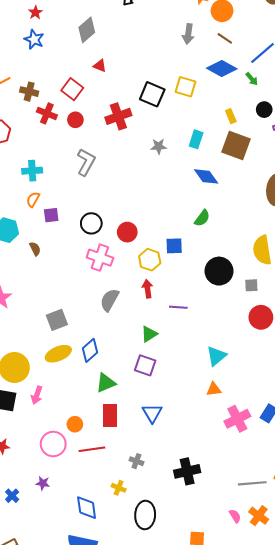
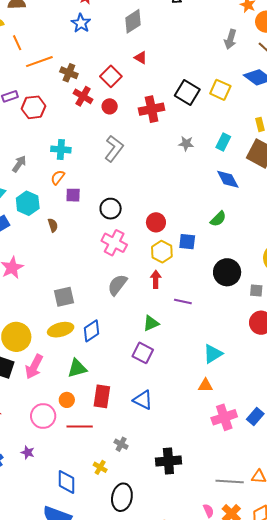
red circle: (127, 232) -> (156, 222), moved
green triangle: (106, 383) -> (77, 368), moved
pink arrow: (37, 395) -> (34, 367), size x1.4
blue triangle: (152, 413) -> (143, 400), turned -40

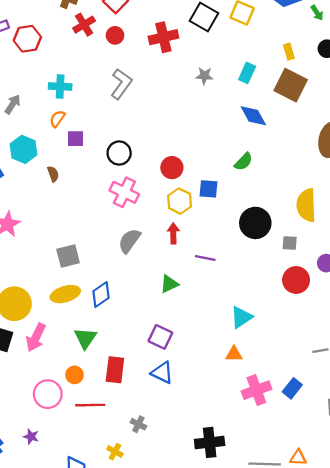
red cross: (83, 96) -> (84, 25), turned 30
purple square: (143, 353) -> (160, 337), moved
green triangle: (77, 368) -> (85, 338), turned -40
black cross: (168, 461) -> (210, 442), moved

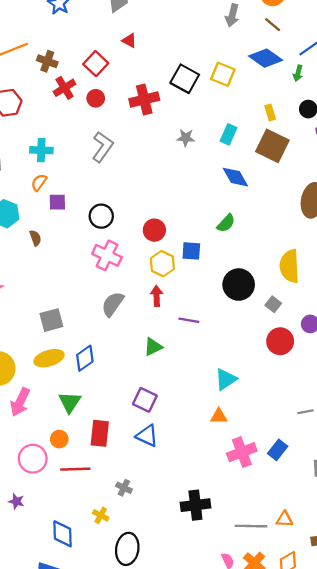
green arrow: (317, 13) -> (298, 73), turned 49
gray square: (290, 243) -> (273, 304), turned 35

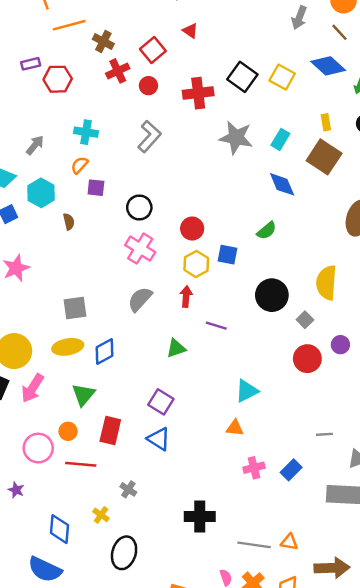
gray star: (186, 138) -> (236, 138), size x1.8
pink cross: (242, 452) -> (254, 468), size x0.7

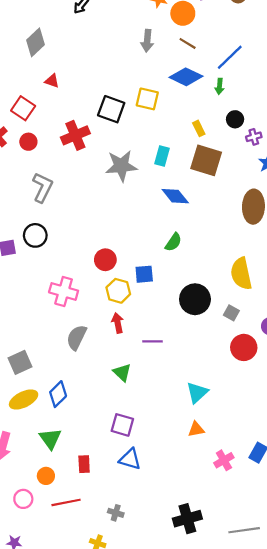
black circle: (139, 207) -> (35, 235), moved
green triangle: (176, 348) -> (122, 372), turned -42
red rectangle: (110, 431) -> (84, 464), size x0.7
pink circle: (38, 448) -> (23, 499), size x0.7

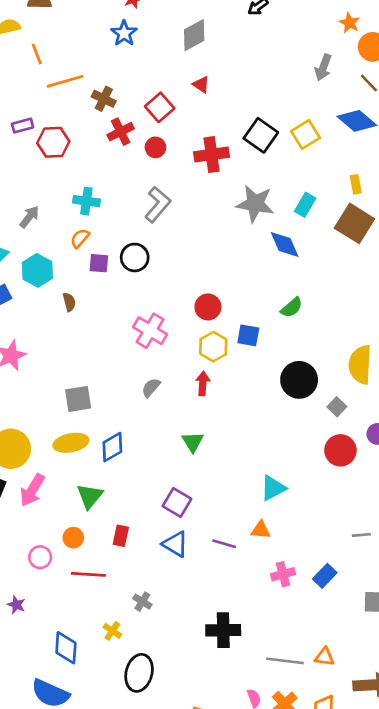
yellow square: (147, 99) -> (306, 135), turned 30
blue diamond: (175, 196) -> (285, 245), moved
gray semicircle: (77, 337) -> (151, 388), size x0.7
purple line: (153, 341) -> (224, 544), moved

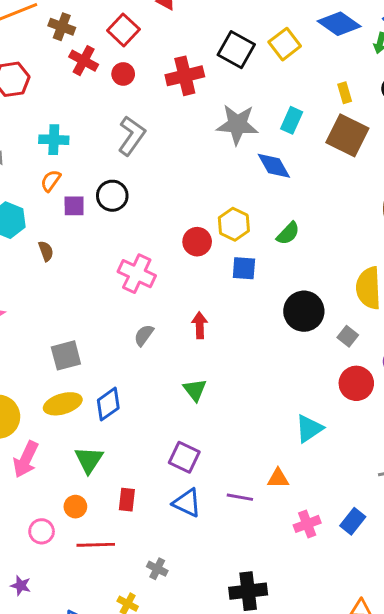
red cross: (121, 132) -> (84, 61), turned -30
yellow hexagon: (213, 347) -> (234, 224), moved
cyan triangle: (273, 488) -> (309, 429), moved

